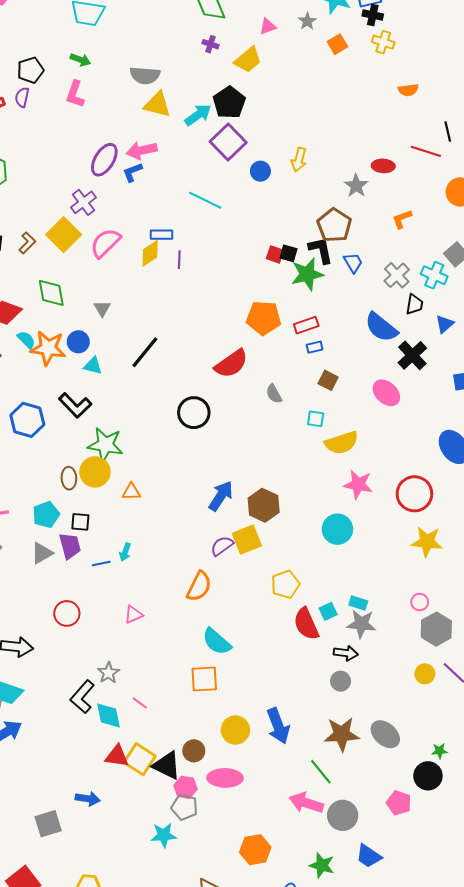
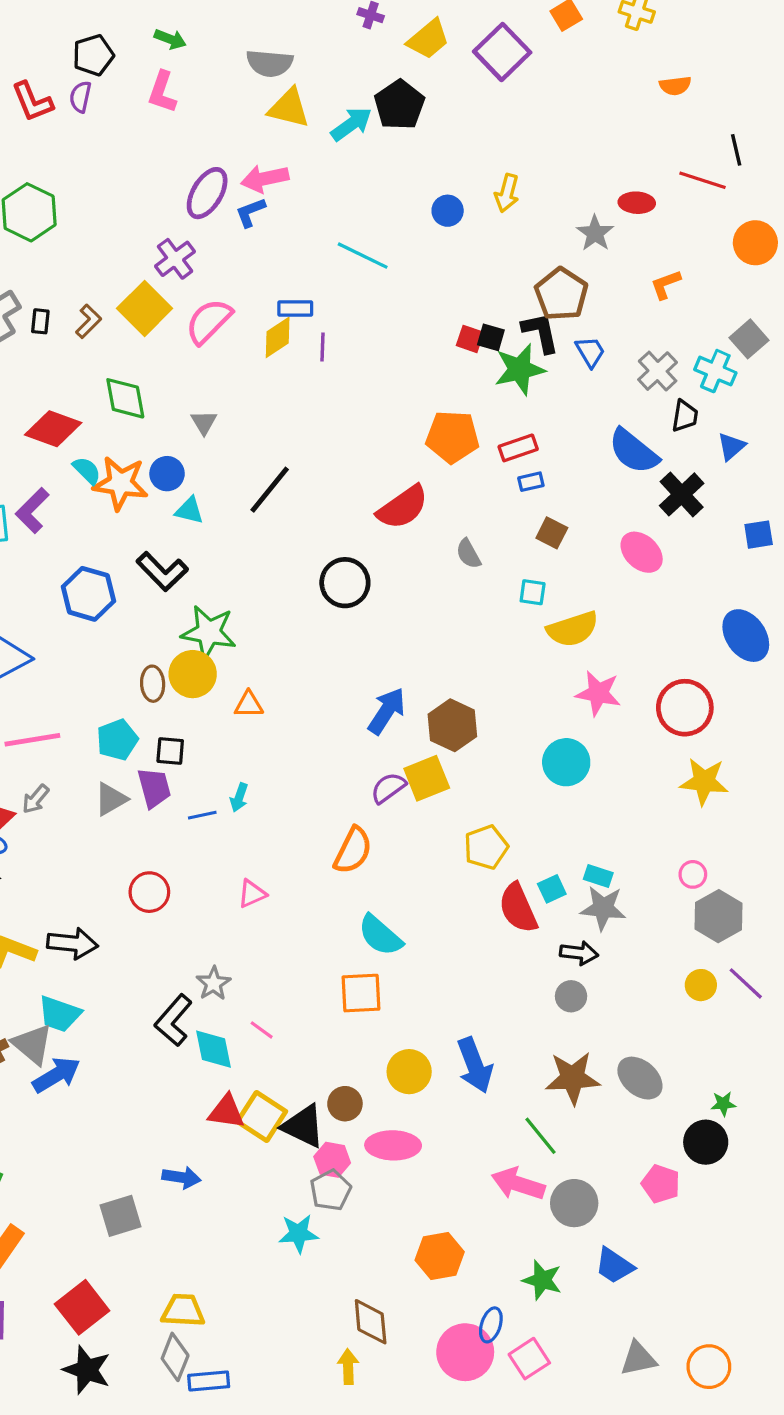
purple square: (228, 142) -> (502, 52), moved
gray pentagon: (184, 807) -> (331, 1190), turned 30

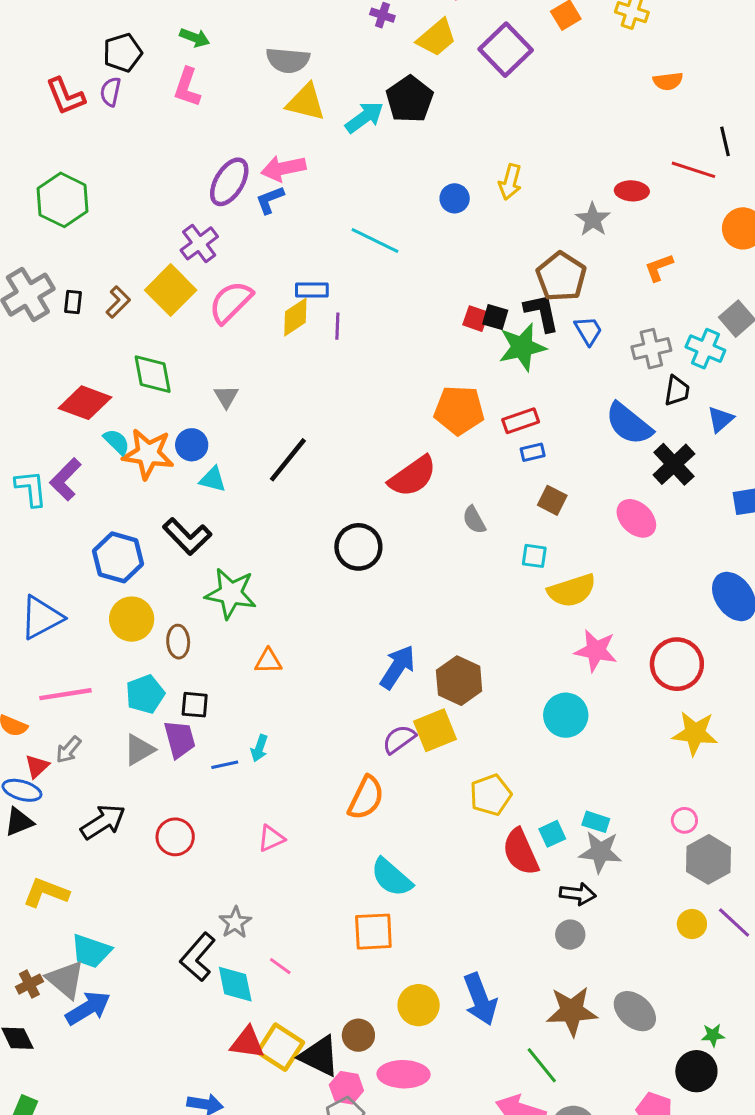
gray cross: (658, 371) -> (651, 349), turned 30
yellow circle: (193, 674) -> (132, 619), moved
black arrow: (72, 943) -> (103, 822), moved, turned -39

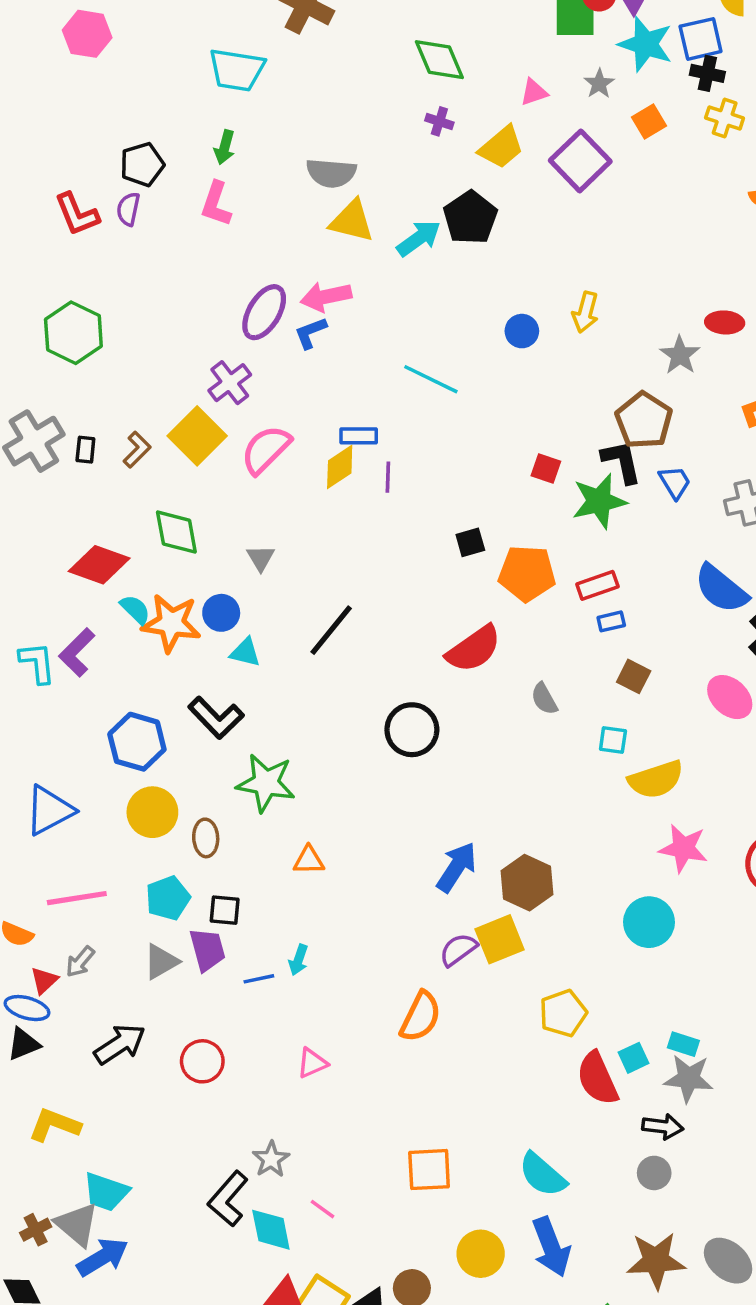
green arrow: (195, 38) -> (225, 147), turned 84
black square: (495, 317) -> (470, 542), moved, turned -32
cyan semicircle: (391, 877) -> (542, 1175), moved

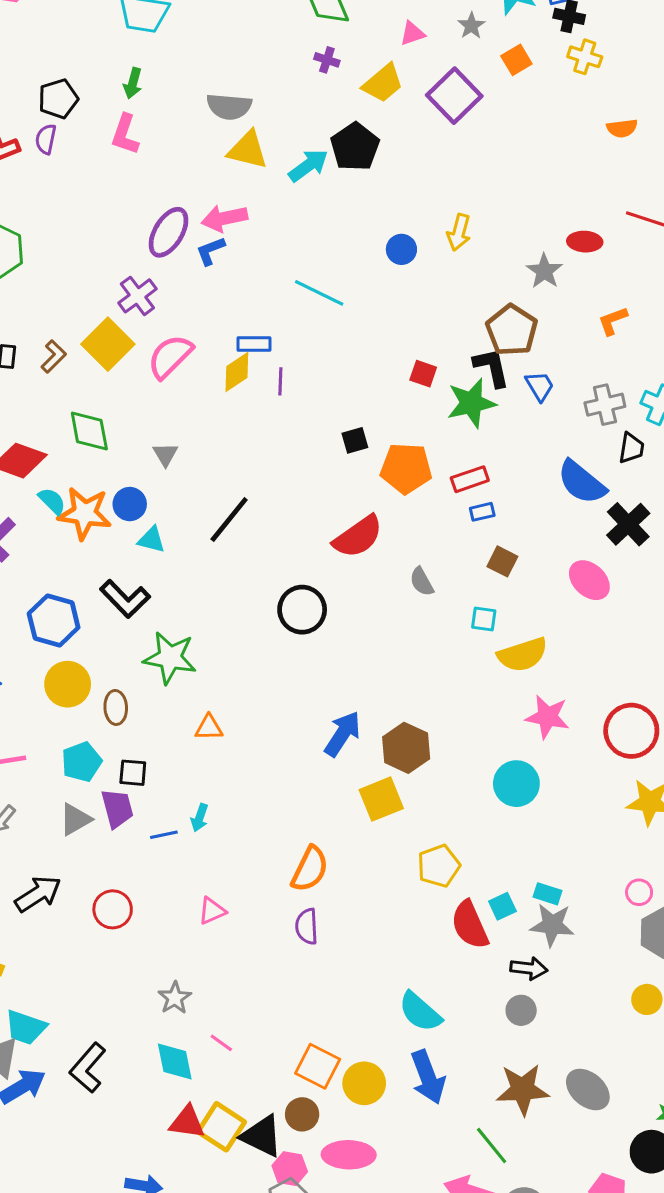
purple semicircle: (458, 950) -> (307, 926), moved, turned -57
orange square: (429, 1170) -> (318, 1066), moved, turned 30
black L-shape: (228, 1199) -> (88, 1068), moved

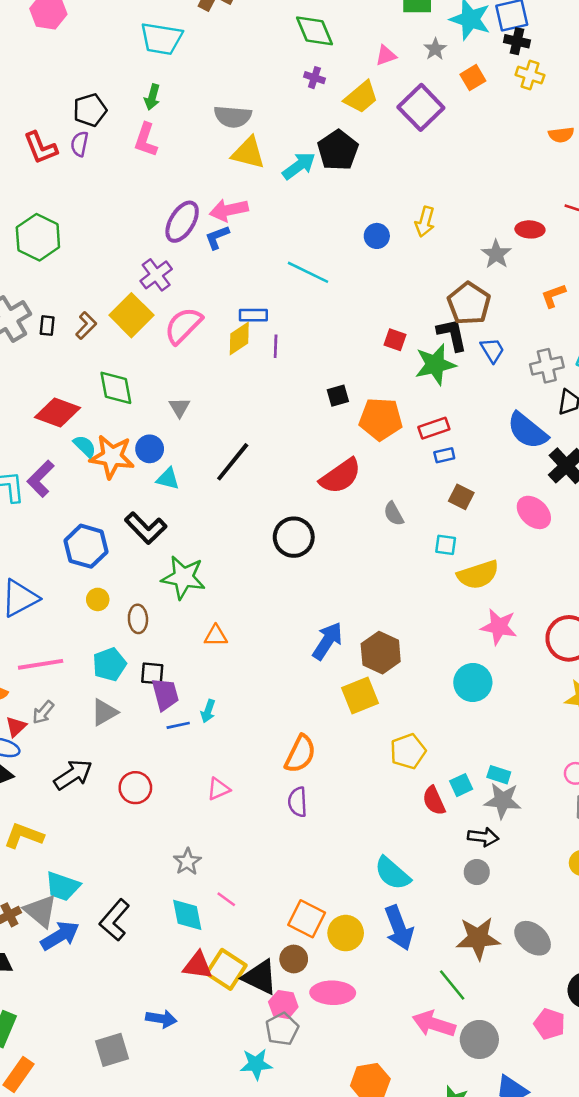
yellow circle: (68, 684) -> (98, 599), size x0.6
purple trapezoid: (117, 808) -> (165, 694), moved
red semicircle: (470, 925) -> (434, 801), size x0.7

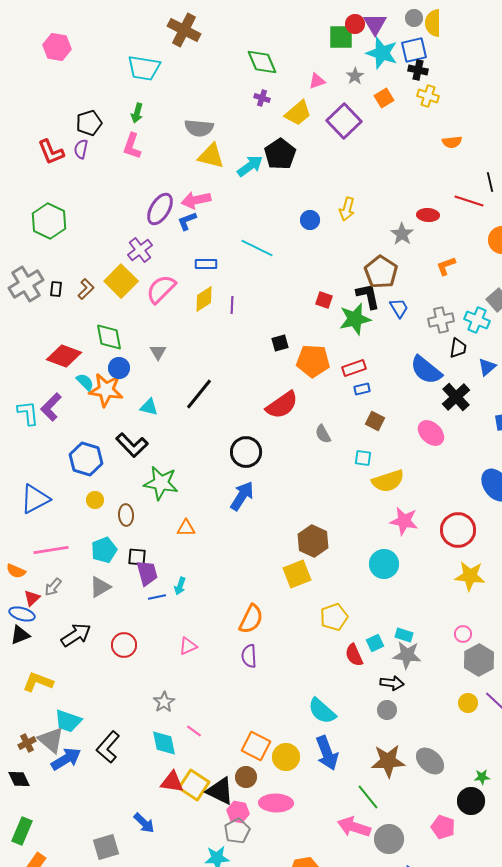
blue rectangle: (253, 315) -> (206, 264), moved
blue circle: (150, 449) -> (119, 368), moved
blue arrow: (327, 641) -> (242, 496), moved
blue arrow: (161, 1019) -> (144, 823), turned 35

